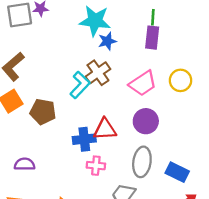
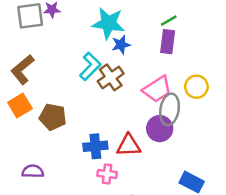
green line: (153, 17) -> (169, 21), turned 56
cyan L-shape: (80, 85) -> (90, 66), moved
red triangle: (105, 129) -> (129, 145), moved
gray ellipse: (142, 162) -> (170, 109), moved

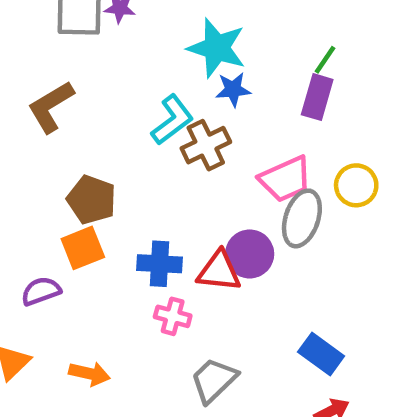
green line: (169, 21) -> (325, 60), turned -35
orange square: (20, 106) -> (83, 248), moved
purple circle: (160, 129) -> (250, 254), moved
purple semicircle: (33, 171) -> (41, 291), turned -30

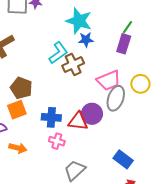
orange arrow: (89, 374) -> (18, 148), moved

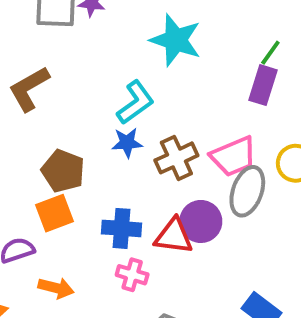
blue star: (86, 40) -> (127, 143), moved
brown cross: (73, 64) -> (176, 158), moved

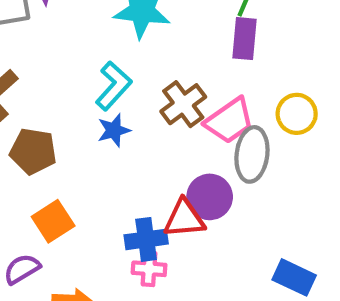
brown cross: (176, 158) -> (183, 104), moved
brown pentagon: (63, 171) -> (33, 151), moved
blue cross: (122, 228) -> (146, 239), moved

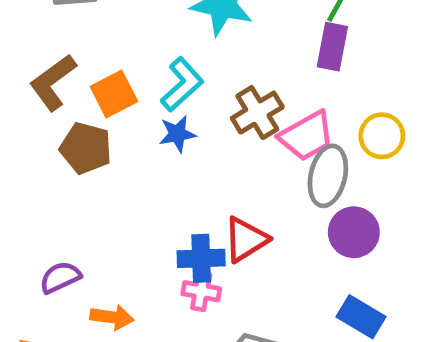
purple circle: (210, 197) -> (354, 232), moved
red triangle: (184, 219) -> (246, 239), turned -33
orange square: (53, 221) -> (114, 94), moved

